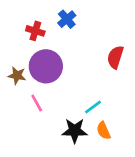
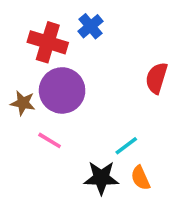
red cross: (35, 31) -> (48, 42), size x1.5
pink line: (37, 103) -> (50, 140), turned -30

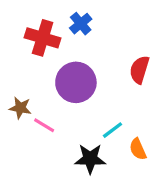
purple circle: (62, 90) -> (76, 82), moved
brown star: (23, 103) -> (20, 108), moved
orange semicircle: (140, 178) -> (138, 149), moved

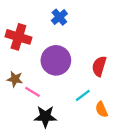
red cross: (43, 38) -> (18, 37), moved
red semicircle: (139, 70) -> (99, 66), moved
black star: (90, 159) -> (45, 116), moved

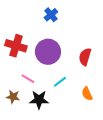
red cross: (18, 37) -> (16, 46), moved
brown star: (15, 79) -> (13, 97), moved
cyan line: (83, 95) -> (60, 82), moved

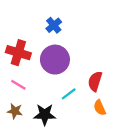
blue cross: (51, 15) -> (54, 25), moved
red semicircle: (85, 57) -> (95, 81), moved
pink line: (28, 79) -> (18, 85), moved

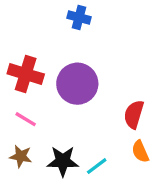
blue cross: (54, 25) -> (79, 17), moved, turned -35
cyan line: (69, 94) -> (97, 166), moved

